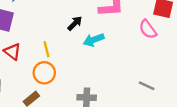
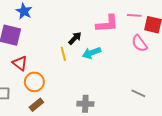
yellow line: (47, 49) -> (63, 54), moved
orange circle: (44, 73) -> (34, 82), moved

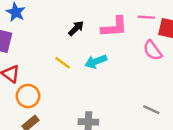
black arrow: (75, 38) -> (76, 28), moved
yellow line: (63, 54) -> (63, 63), turned -40

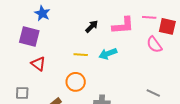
yellow line: (63, 63) -> (81, 55), turned -32
orange circle: (28, 96) -> (76, 82), moved

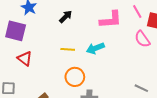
pink line: (149, 17) -> (137, 11), turned 56
black arrow: (92, 26) -> (66, 17), moved
orange circle: (76, 82) -> (75, 77), moved

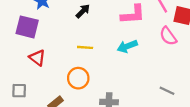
cyan arrow: (95, 48) -> (127, 46), moved
orange circle: (75, 77) -> (78, 78), moved

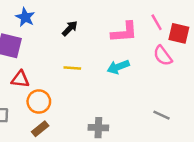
red triangle: (37, 58) -> (20, 79), turned -30
orange circle: (78, 78) -> (39, 102), moved

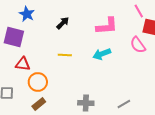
pink line: (157, 22) -> (139, 11), moved
gray line: (161, 115) -> (124, 104), moved, turned -56

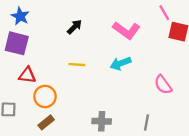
blue star: (27, 14) -> (20, 16), moved
pink L-shape: (107, 26) -> (126, 30), turned 40
pink semicircle: (138, 45) -> (163, 85), moved
gray line: (124, 104) -> (146, 122), turned -48

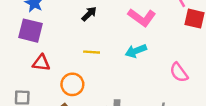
orange circle: (45, 96) -> (72, 84), moved

